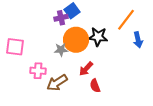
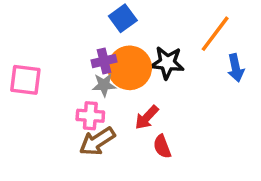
purple cross: (61, 18) -> (104, 61), moved
pink cross: (38, 71) -> (90, 116), moved

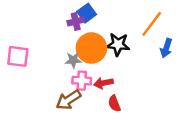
purple cross: (104, 61) -> (76, 21), moved
blue arrow: (236, 68) -> (166, 48), turned 30
pink cross: (90, 116) -> (82, 81), moved
red arrow: (147, 117) -> (103, 83), turned 36

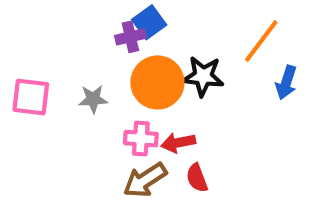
gray star: (73, 60) -> (93, 99), moved
brown arrow: (68, 100) -> (145, 180), moved

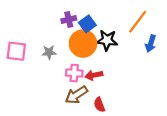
blue square: (149, 22) -> (87, 24), moved
red semicircle: (197, 178) -> (99, 105), moved

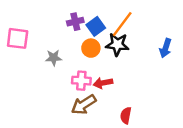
orange line: (138, 22) -> (122, 24), moved
orange circle: (83, 44) -> (91, 48), size x0.6
pink square: (16, 51) -> (18, 38), moved
red semicircle: (99, 105) -> (126, 115), moved, turned 32

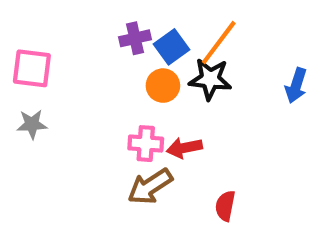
gray star: (54, 58) -> (32, 124), moved

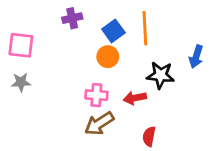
purple cross: (135, 38) -> (72, 18), moved
orange line: (219, 43) -> (145, 28), turned -40
black star: (210, 79) -> (160, 75), moved
red arrow: (184, 148) -> (135, 98), moved

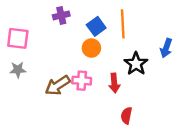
black star: (160, 75) -> (136, 64), turned 30
red arrow: (135, 98) -> (114, 83), turned -84
brown arrow: (99, 124) -> (58, 85), moved

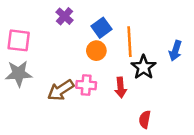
purple cross: (61, 15) -> (65, 16), turned -35
orange line: (123, 24) -> (129, 42), moved
gray star: (18, 70) -> (19, 74), size x1.5
red semicircle: (126, 116) -> (145, 119), moved

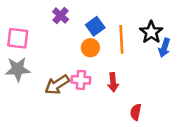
black star: (144, 67) -> (151, 32), moved

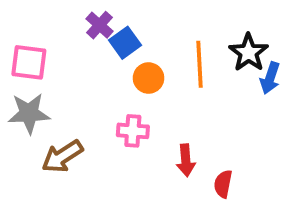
blue square: (95, 26) -> (125, 43), moved
red arrow: (113, 82) -> (186, 160), moved
brown arrow: (57, 85) -> (62, 156), moved

